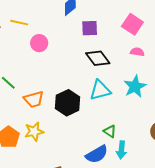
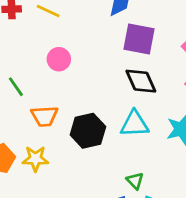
purple square: (90, 28) -> (139, 39), size x1.4
pink circle: (39, 43) -> (59, 59), moved

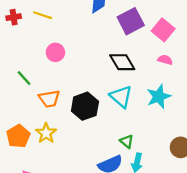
purple square: (139, 39) -> (131, 21), moved, turned -32
cyan triangle: (135, 124) -> (121, 97), turned 50
yellow star: (35, 159) -> (46, 133), turned -30

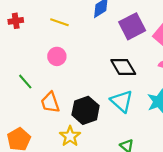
yellow line: (43, 15) -> (59, 22), moved
orange trapezoid: (49, 99) -> (50, 102), turned 80
yellow star: (46, 133) -> (70, 136), moved

